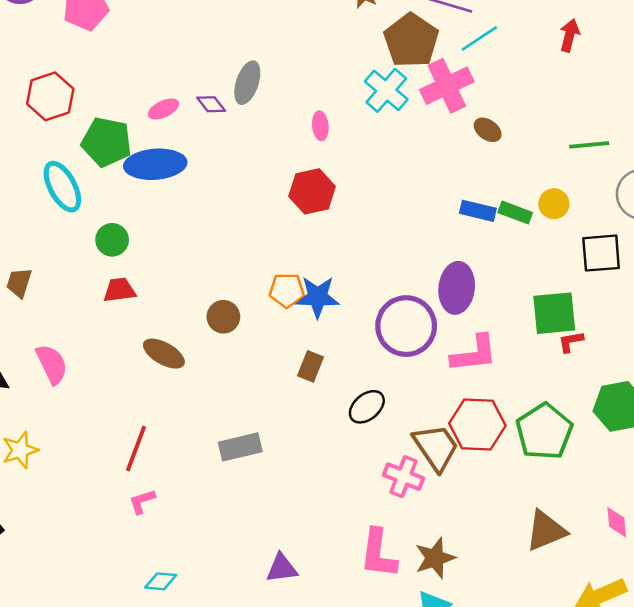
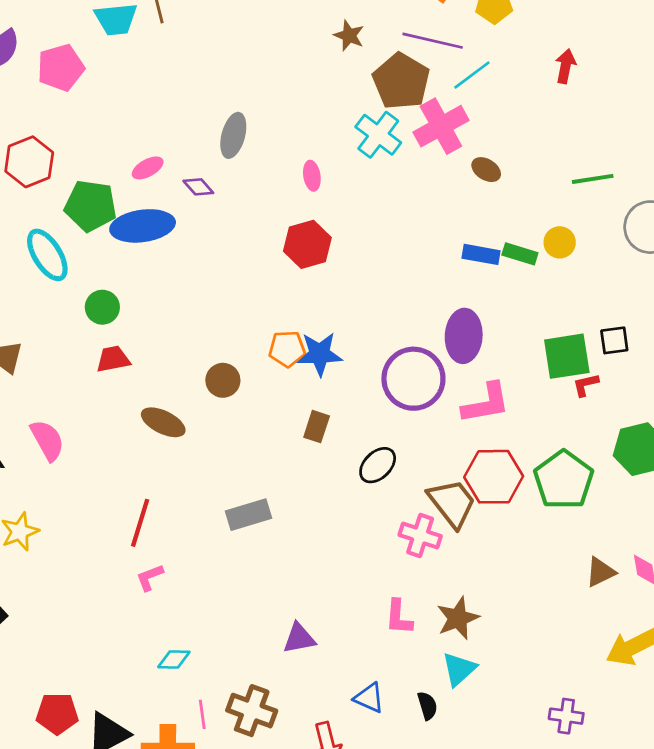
purple diamond: (211, 104) -> (198, 187), moved
black square: (601, 253) -> (614, 340), moved, size x0.7
brown triangle: (546, 531) -> (601, 572), moved, size x0.7
pink L-shape: (378, 554) -> (399, 617), size x0.7

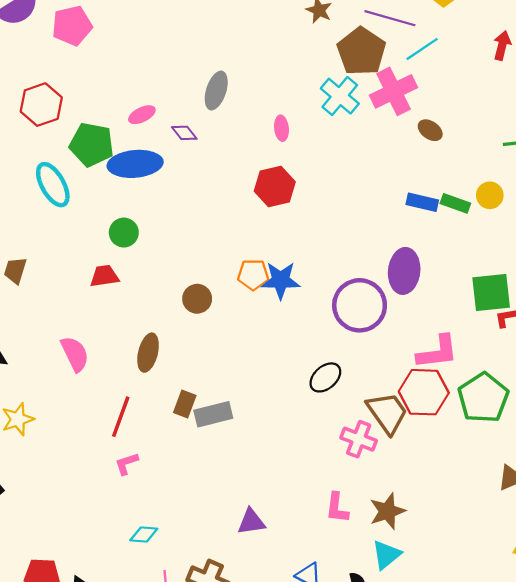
green circle: (102, 307) -> (124, 233), moved
pink L-shape: (486, 403) -> (437, 352), moved
brown ellipse: (163, 422) -> (148, 353), moved, turned 75
brown rectangle: (317, 427) -> (185, 404), moved
pink semicircle: (47, 440) -> (75, 354), moved

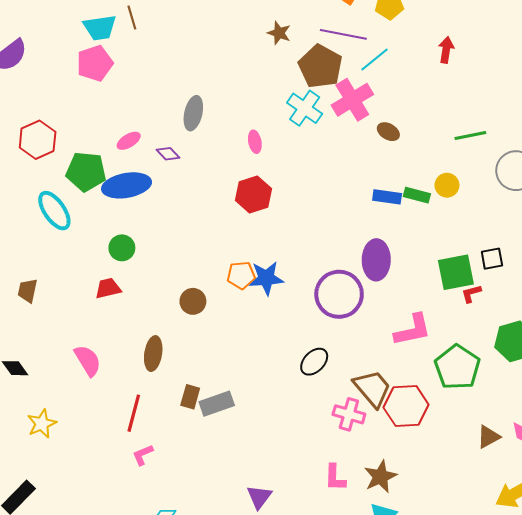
pink pentagon: (72, 26) -> (95, 63), moved
red hexagon: (424, 392) -> (406, 406), moved
purple triangle: (251, 522) -> (259, 497), turned -40

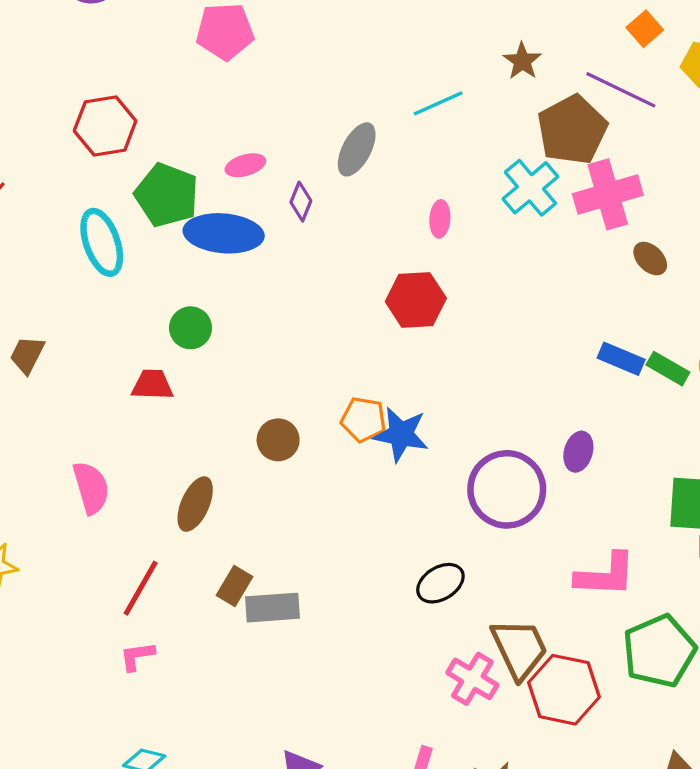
cyan line: (375, 59) -> (438, 103), moved
purple diamond: (168, 154) -> (301, 202), turned 50
purple ellipse: (376, 260) -> (578, 452), size x0.6

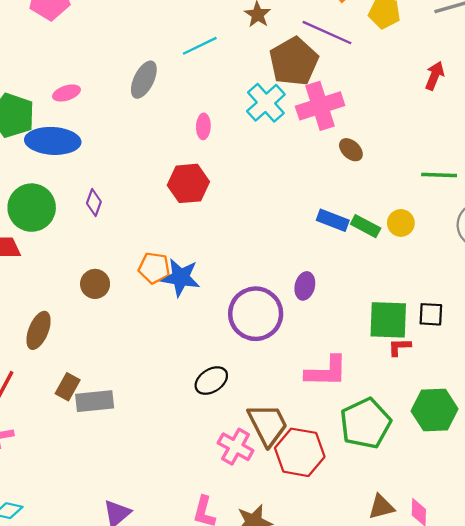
purple diamond: (301, 202) -> (94, 202), moved
green circle: (191, 328) -> (32, 208), size x1.6

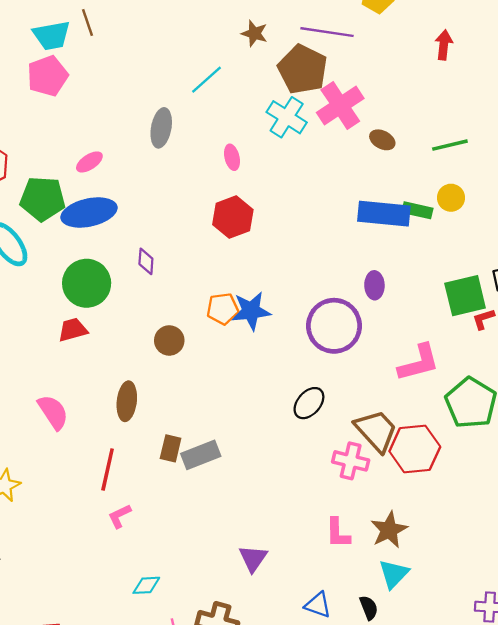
green line: (439, 175) -> (450, 145), moved
blue rectangle: (333, 220) -> (384, 214), size x1.6

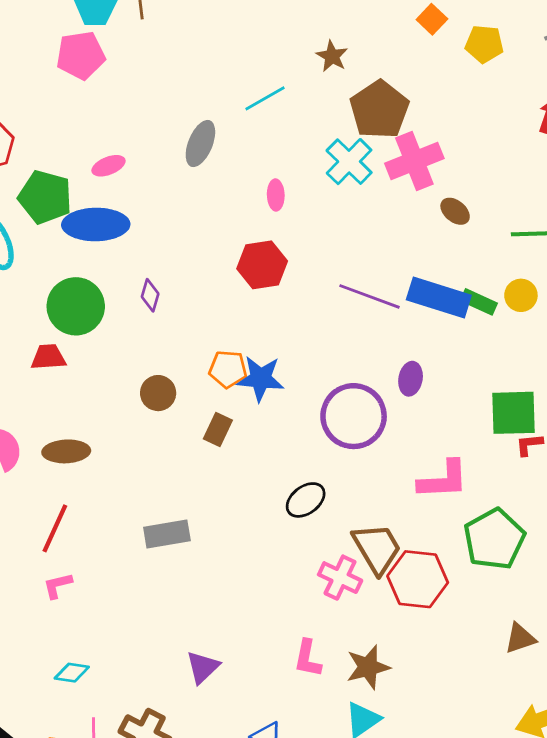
purple line: (327, 32) -> (369, 296), moved
brown ellipse: (127, 401) -> (66, 451), moved, turned 69
brown rectangle: (171, 448) -> (218, 429), moved

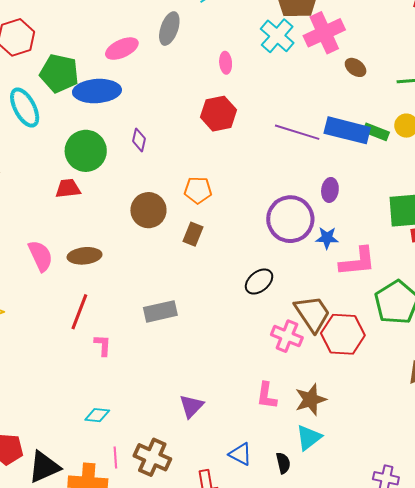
pink ellipse: (109, 166) -> (122, 49), moved, size x1.4
blue star: (261, 379) -> (327, 238), moved, size x0.7
brown circle: (158, 393) -> (148, 210), size x1.4
pink L-shape: (58, 585) -> (103, 345), moved, turned 110

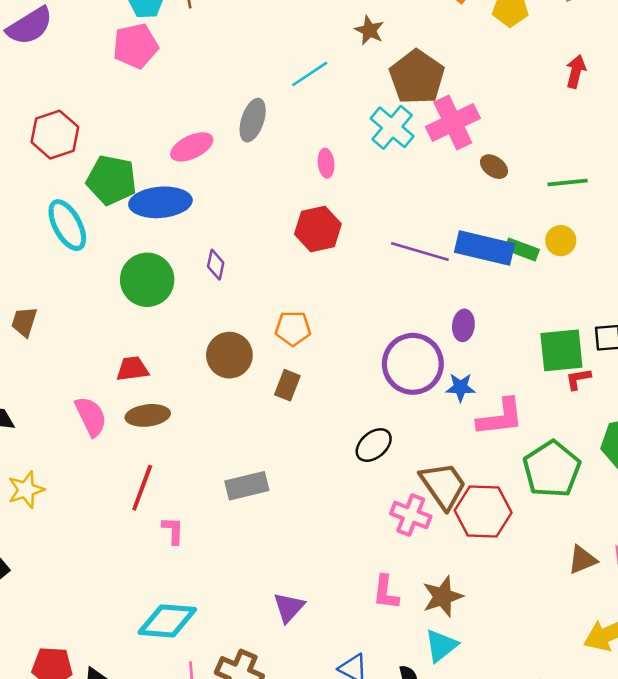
red trapezoid: (68, 188) -> (132, 369), moved
cyan diamond: (97, 415) -> (167, 621), size x1.8

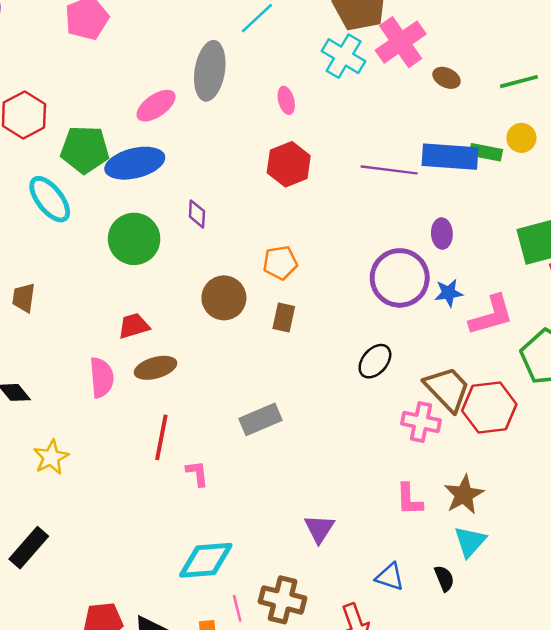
gray ellipse: (253, 120) -> (210, 71), size x1.4
pink semicircle: (91, 416) -> (102, 378), turned 30

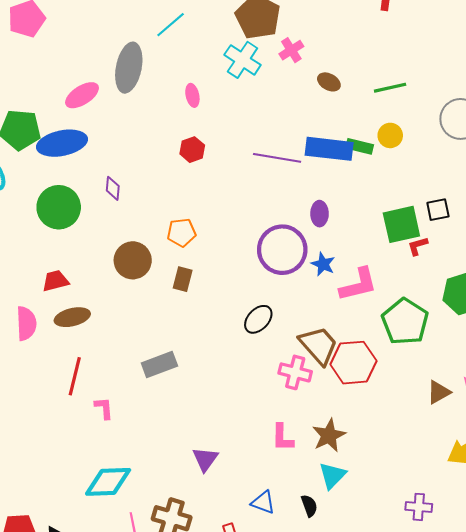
pink cross: (401, 42) -> (291, 50), size x0.6
red hexagon: (289, 164) -> (192, 150), size x0.7
blue star: (449, 293) -> (323, 264), turned 30

